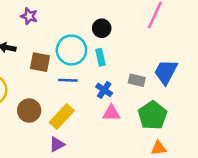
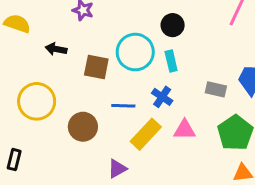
blue line: (68, 80) -> (123, 106), moved
blue cross: (104, 90) -> (162, 97), moved
yellow rectangle: (62, 117) -> (146, 134), moved

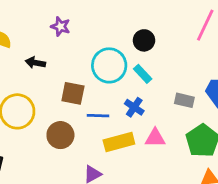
cyan rectangle: (171, 61) -> (143, 74), turned -30
brown square: (96, 67) -> (73, 93), moved
yellow rectangle: (146, 134) -> (119, 142), turned 32

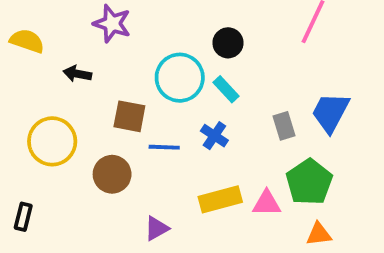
purple star: (60, 26) -> (112, 24), size x1.4
gray rectangle: (184, 100) -> (284, 126), turned 60
pink triangle: (155, 138) -> (267, 203), moved
yellow rectangle: (119, 142) -> (220, 199), moved

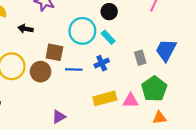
blue cross: (214, 136) -> (102, 63), turned 32
brown circle: (112, 174) -> (41, 72), moved
purple triangle: (157, 228) -> (59, 117), moved

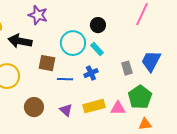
black arrow: (26, 29) -> (20, 41), size x1.6
brown circle: (41, 72) -> (34, 107), moved
purple triangle: (59, 117) -> (66, 110), moved, turned -48

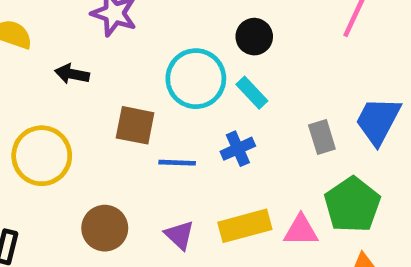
black arrow: (20, 41) -> (72, 74), size x0.6

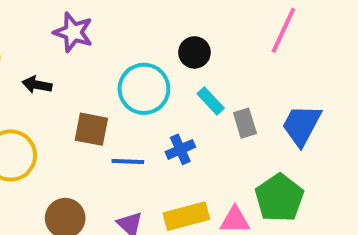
cyan rectangle: (252, 93) -> (211, 101), moved
gray rectangle: (322, 137) -> (245, 123), moved

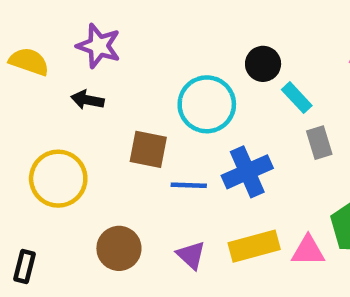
purple star: (73, 32) -> (99, 46), moved
cyan rectangle: (211, 101) -> (297, 98), moved
blue cross: (180, 149) -> (247, 172), size x1.5

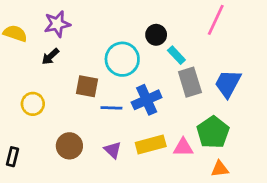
purple star: (99, 46) -> (57, 24), turned -30
black arrow: (87, 100) -> (50, 56), turned -54
gray rectangle: (319, 143) -> (190, 82), size x1.5
yellow circle: (58, 179) -> (33, 104), size x0.7

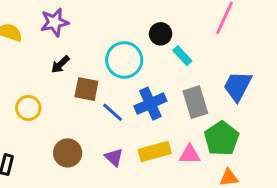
black arrow: (50, 56) -> (60, 64), moved
gray rectangle: (190, 82) -> (195, 102), moved
blue line: (111, 108) -> (113, 112), turned 40

